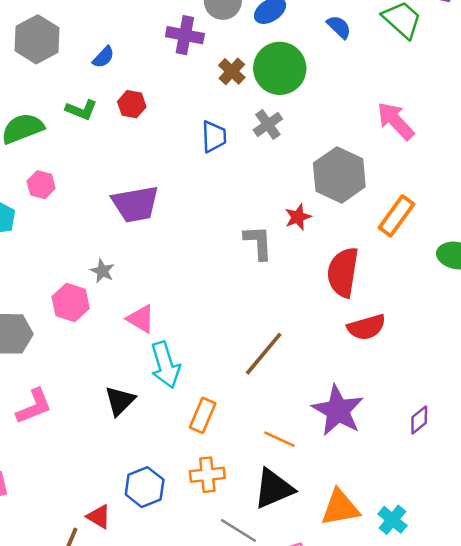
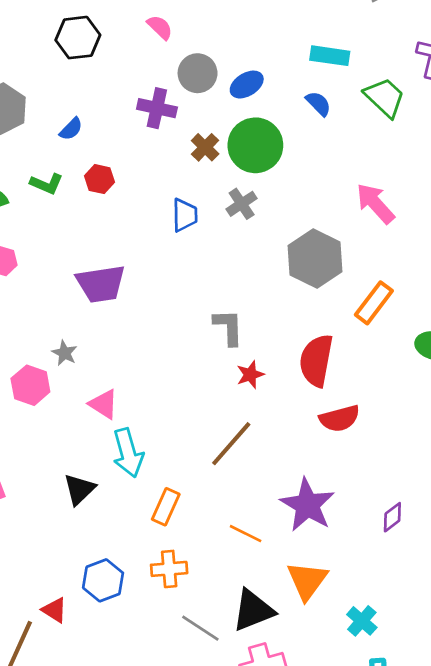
red star: (298, 217) -> (250, 375), moved
black triangle: (274, 489) -> (253, 610), moved
orange triangle: (340, 508) -> (307, 580), moved, turned -45

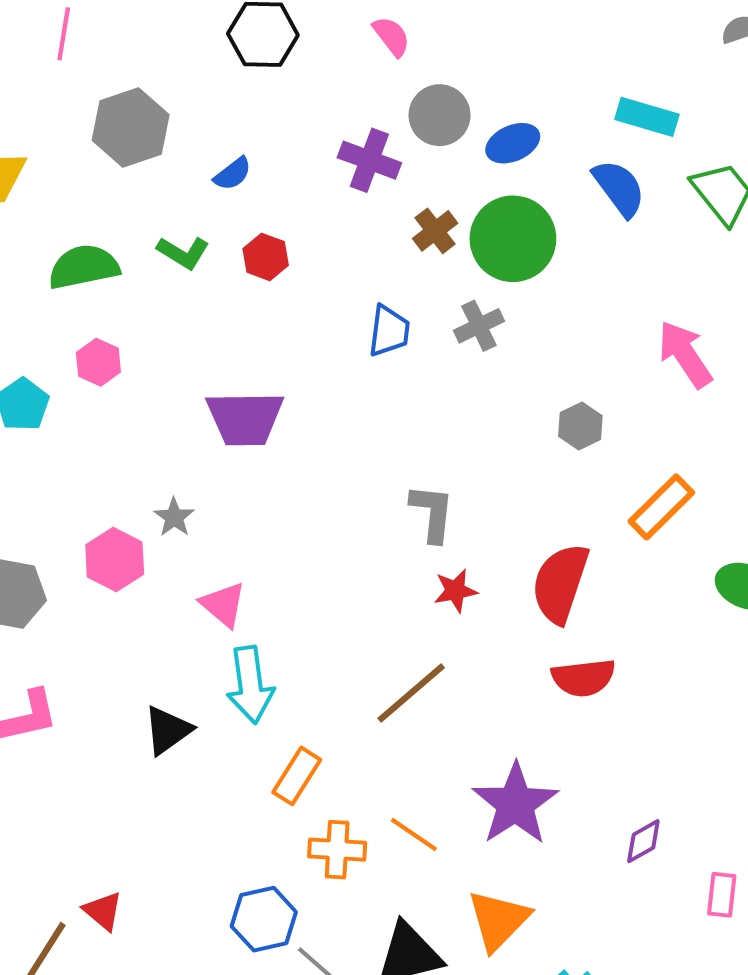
blue semicircle: (318, 104) -> (619, 188), size x1.4
gray hexagon: (315, 259) -> (580, 426), size x0.5
orange cross: (169, 569) -> (337, 850), moved
blue hexagon: (103, 580) -> (264, 919), moved

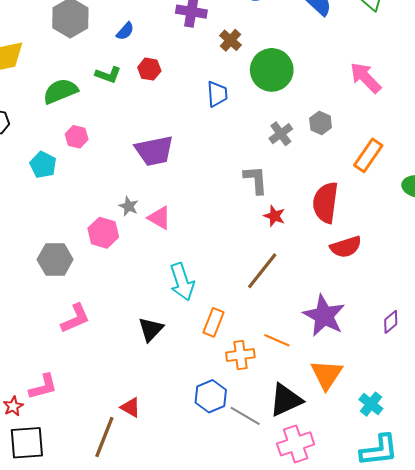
green circle: (513, 239) -> (272, 70), moved
gray cross: (479, 326) -> (281, 134), moved
red star: (455, 591) -> (274, 216), turned -30
pink triangle: (223, 605) -> (159, 218), moved
black triangle: (168, 730) -> (151, 329), moved

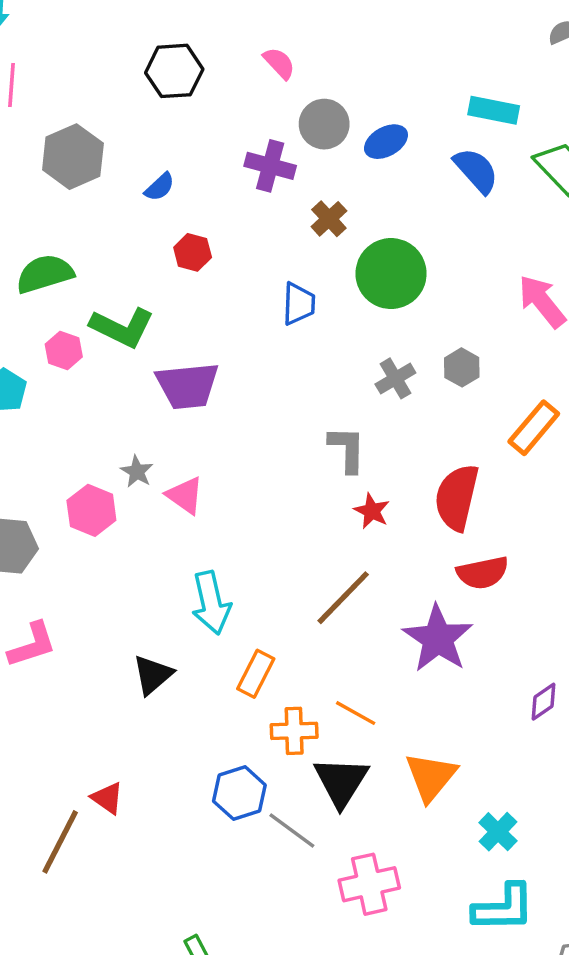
green L-shape: (108, 75) -> (122, 327), moved, size x1.5
purple star: (324, 316) -> (438, 638), moved
black triangle: (286, 400) -> (341, 782), moved, turned -39

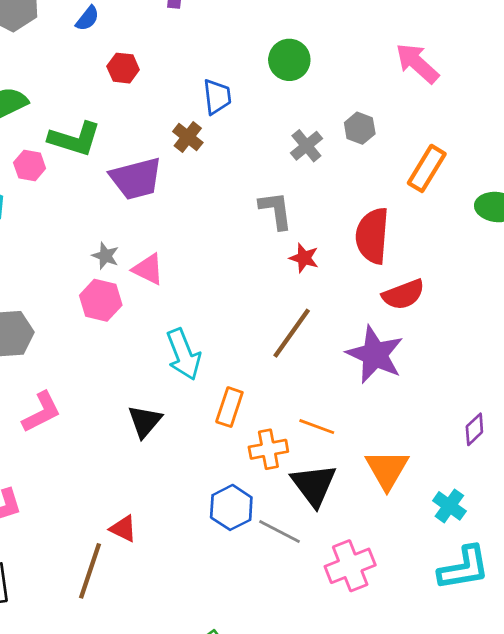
brown cross: (329, 219) -> (188, 137), moved
green circle: (391, 274) -> (289, 60), size x0.7
pink hexagon: (91, 510) -> (101, 300), moved
purple diamond: (544, 702) -> (474, 429), moved

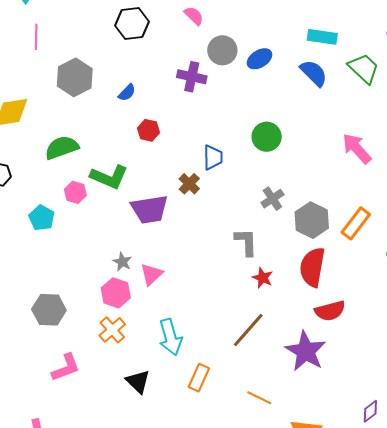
gray hexagon: (360, 128) -> (312, 220), moved, size x1.6
pink triangle: (148, 269) -> (151, 274), turned 45
black triangle: (145, 421) -> (138, 382), turned -32
orange cross: (268, 449) -> (112, 330), moved, turned -36

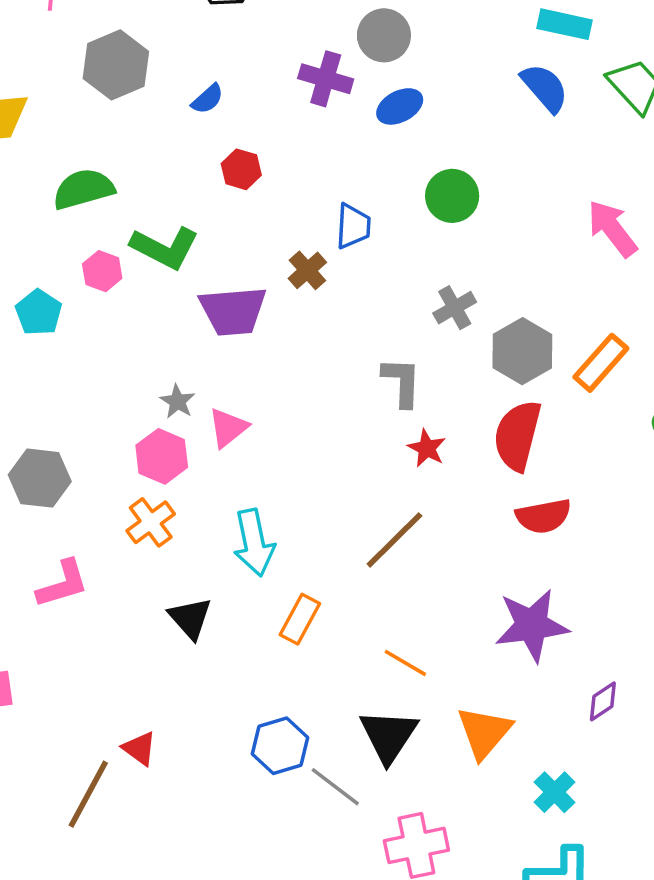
blue ellipse: (259, 59) -> (400, 106), moved
purple star: (306, 351) -> (532, 625), moved, turned 30

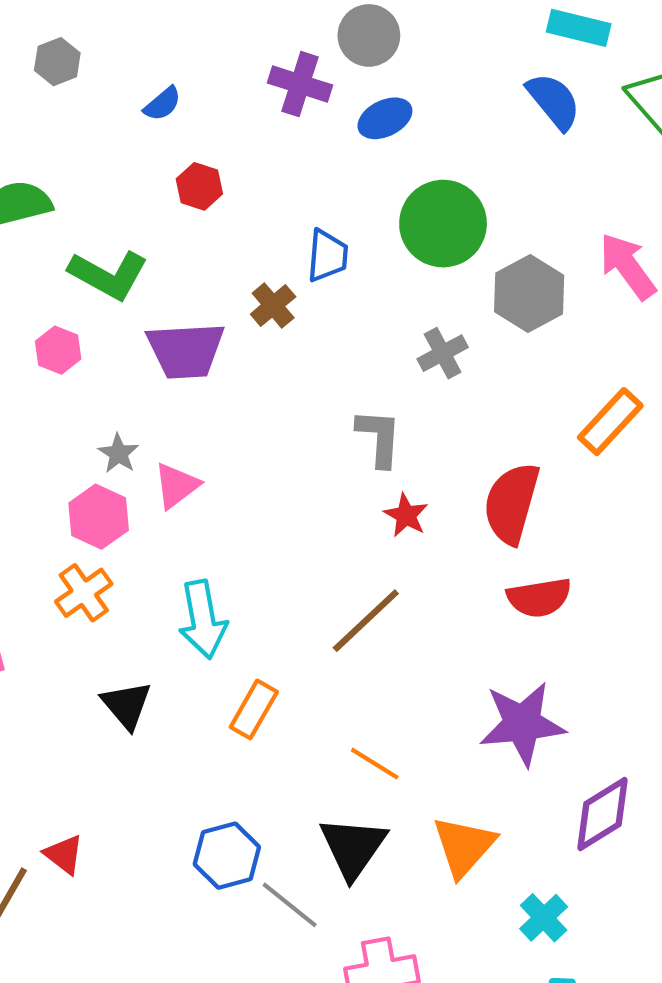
gray hexagon: (116, 65) -> (57, 62), size x0.6
green circle: (452, 196) -> (443, 224), size x1.4
pink hexagon: (102, 271) -> (58, 350), moved
gray hexagon: (522, 351) -> (529, 294), moved
purple diamond: (603, 701) -> (602, 814), size x1.6

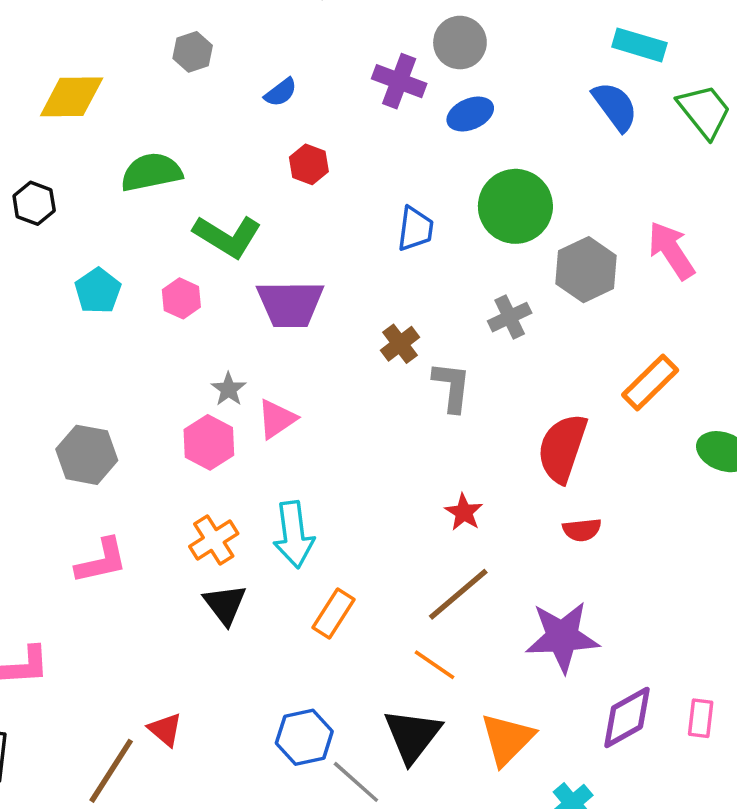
brown cross: (273, 305) -> (400, 344), moved
red star: (406, 515) -> (464, 512), moved
orange cross: (84, 593) -> (214, 540), moved
red semicircle: (539, 598) -> (582, 530), size x0.7
brown line: (366, 621) -> (458, 594), moved

